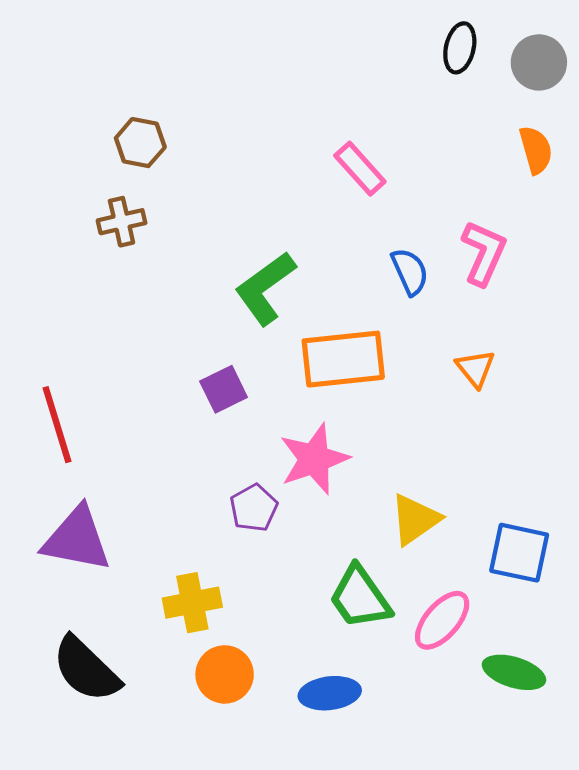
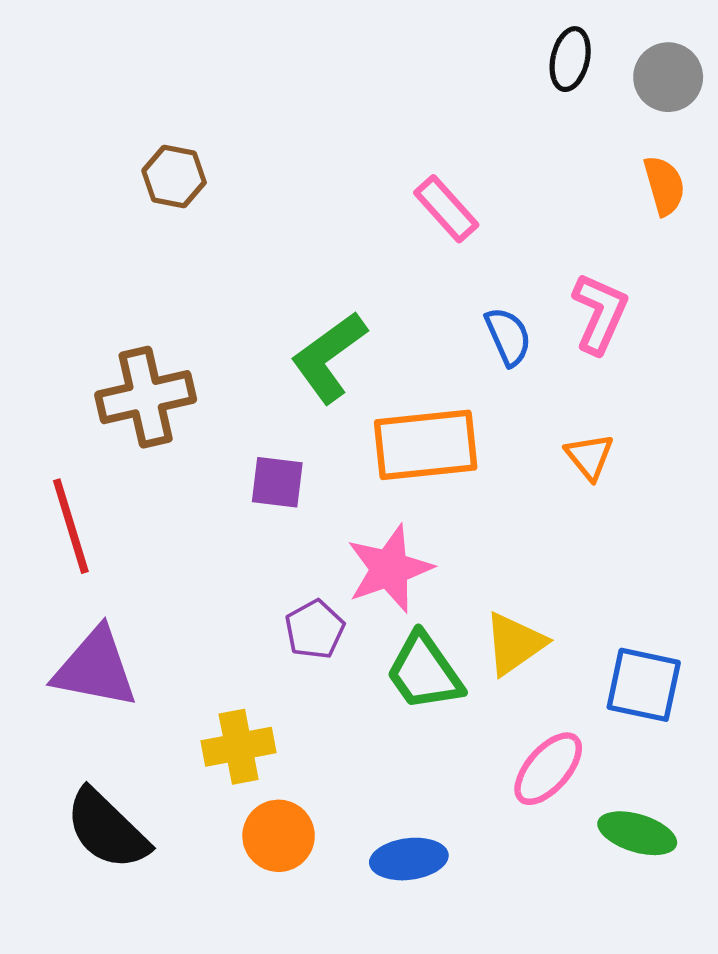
brown cross: (122, 222) -> (146, 397), moved, size x1.6
purple square: (224, 389) -> (277, 482), turned 33
green trapezoid: (360, 597) -> (424, 672), moved

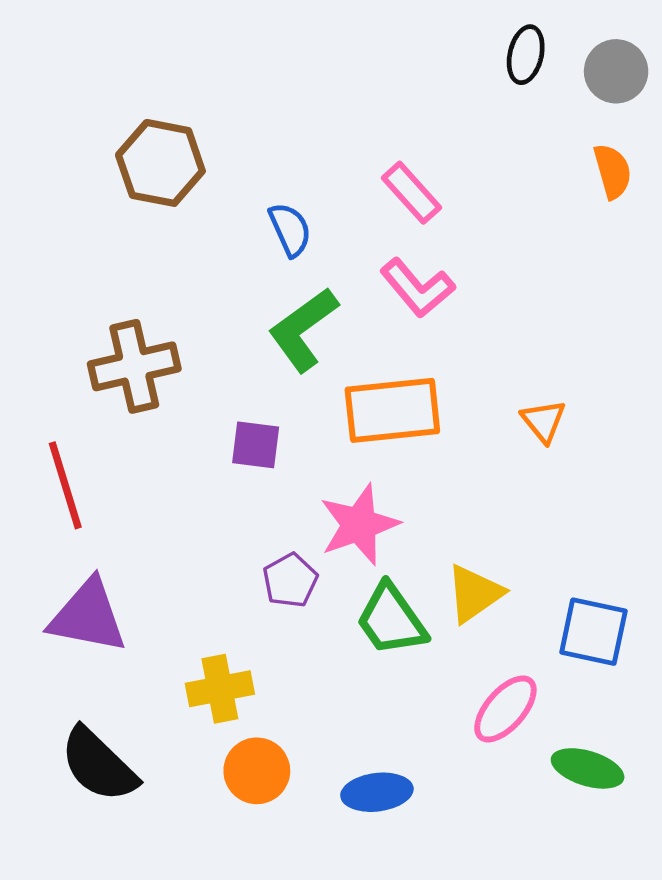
brown hexagon: (174, 176) -> (160, 163), size x1.5
pink L-shape: (600, 313) -> (417, 288), moved, turned 116
blue semicircle: (508, 336) -> (290, 230), moved

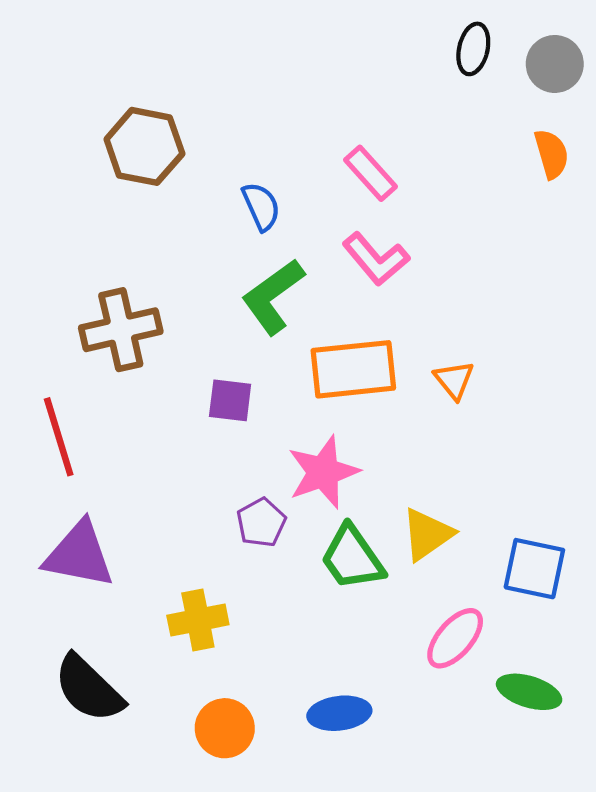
orange triangle: (543, 421) -> (454, 380), moved
orange circle: (257, 771) -> (225, 728), moved

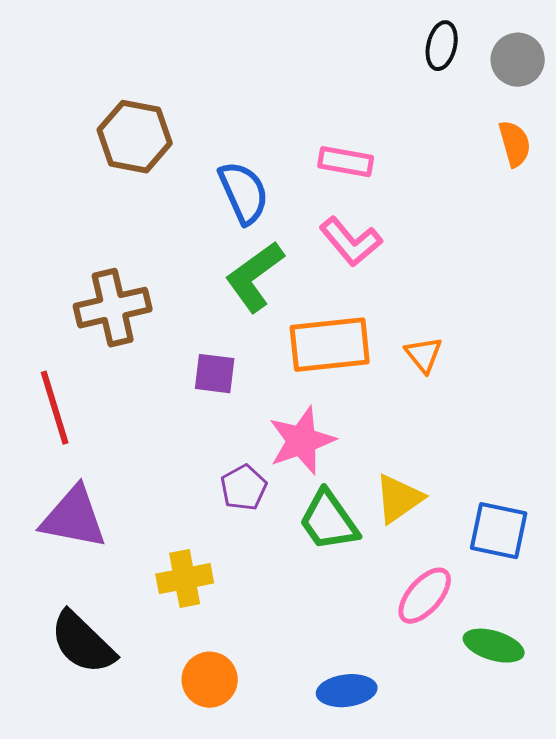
pink rectangle: (370, 173) -> (346, 162), turned -38
blue semicircle: (261, 206) -> (244, 193), size x1.4
blue ellipse: (339, 713) -> (347, 691), moved

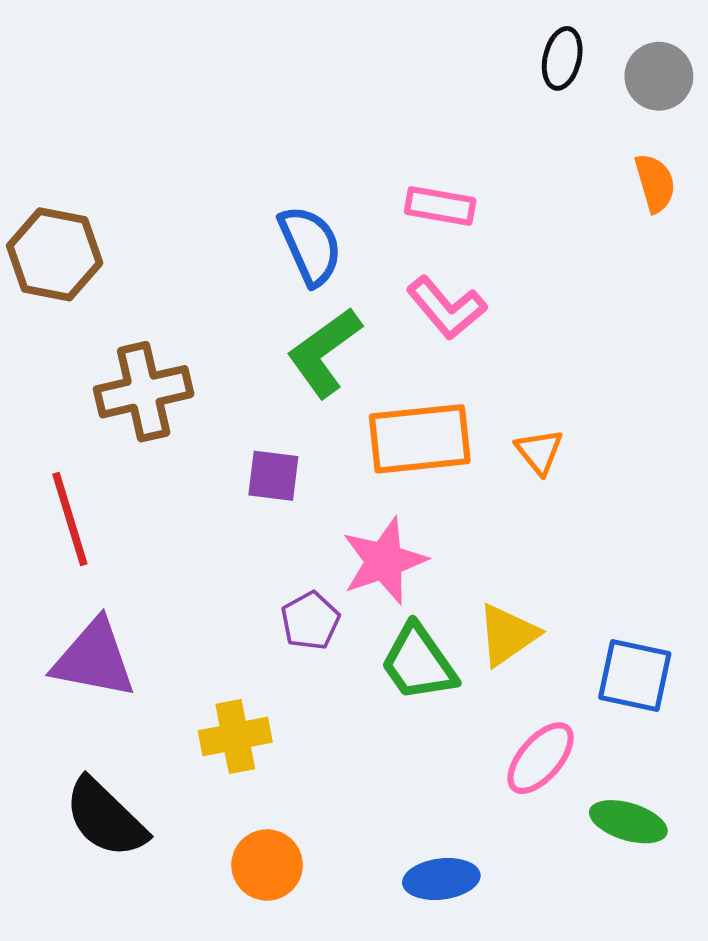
brown hexagon: (135, 137) -> (55, 254), moved

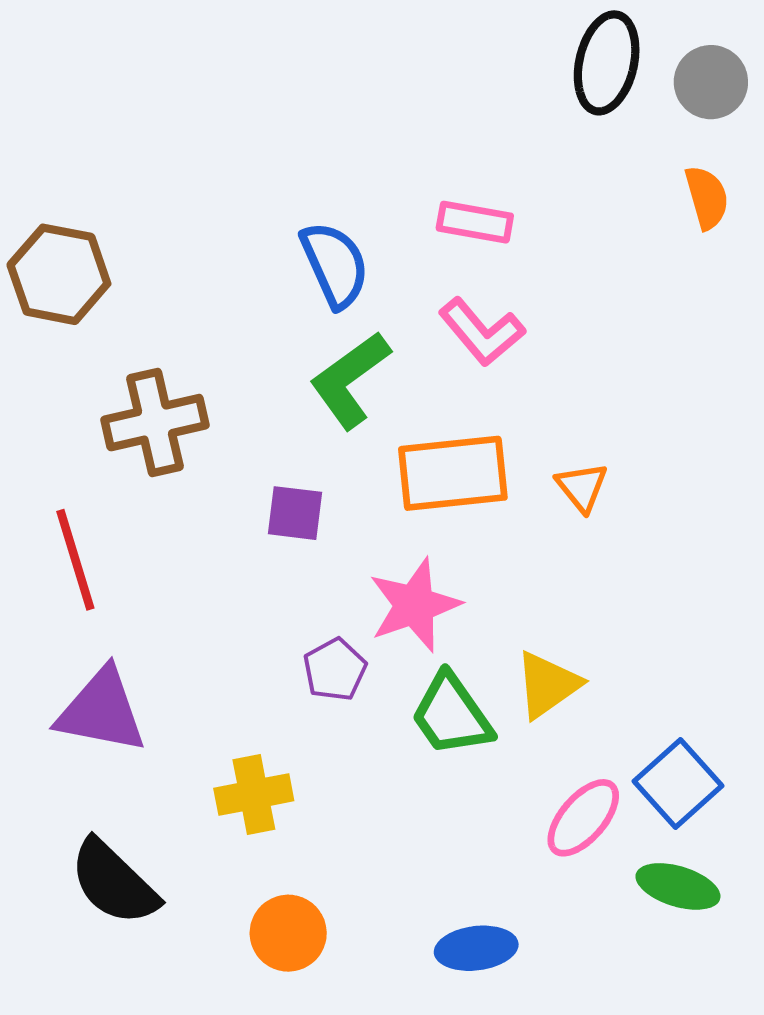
black ellipse: (562, 58) -> (607, 63), size x1.5
blue square: (635, 675) -> (678, 784), moved, turned 36

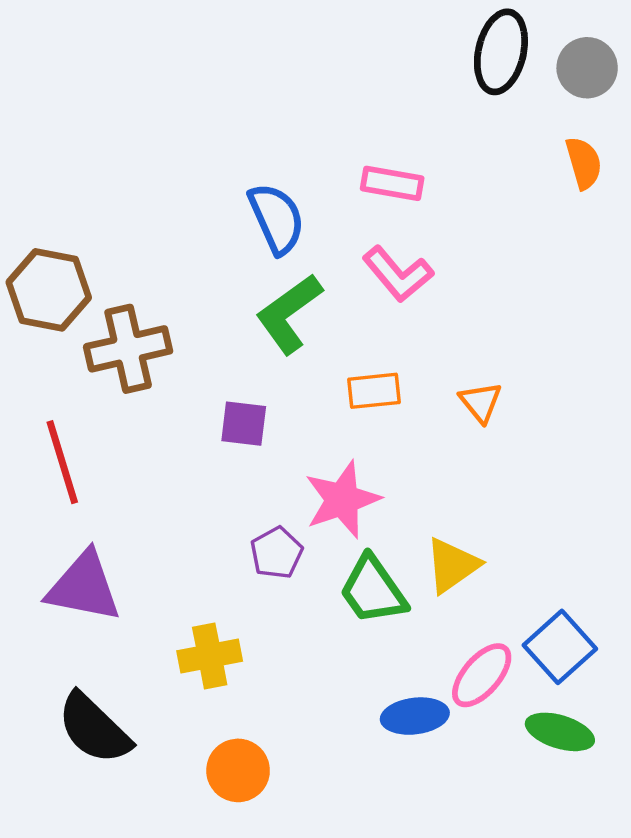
brown hexagon: (59, 274) -> (49, 290), moved
orange rectangle: (453, 473) -> (374, 391), size x0.6
blue ellipse: (476, 948) -> (415, 716), moved

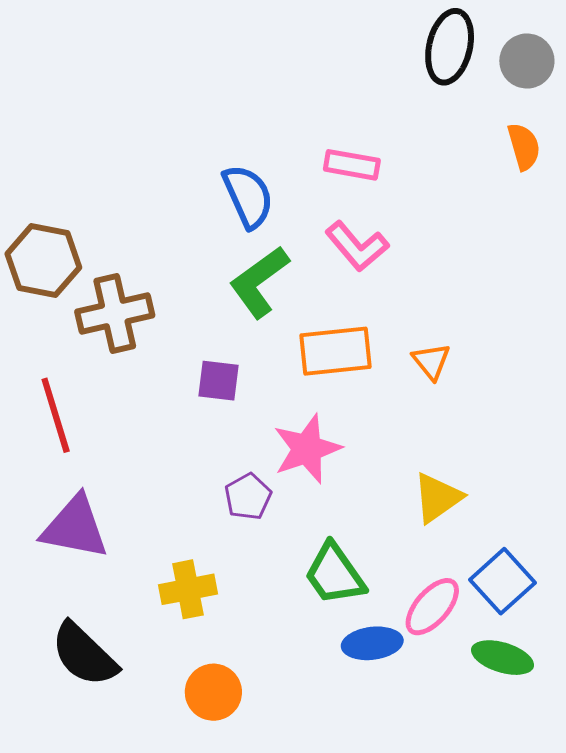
orange rectangle: (374, 391) -> (336, 351), size x1.5
yellow triangle: (452, 565) -> (437, 498), moved
green trapezoid: (373, 590) -> (335, 574), moved

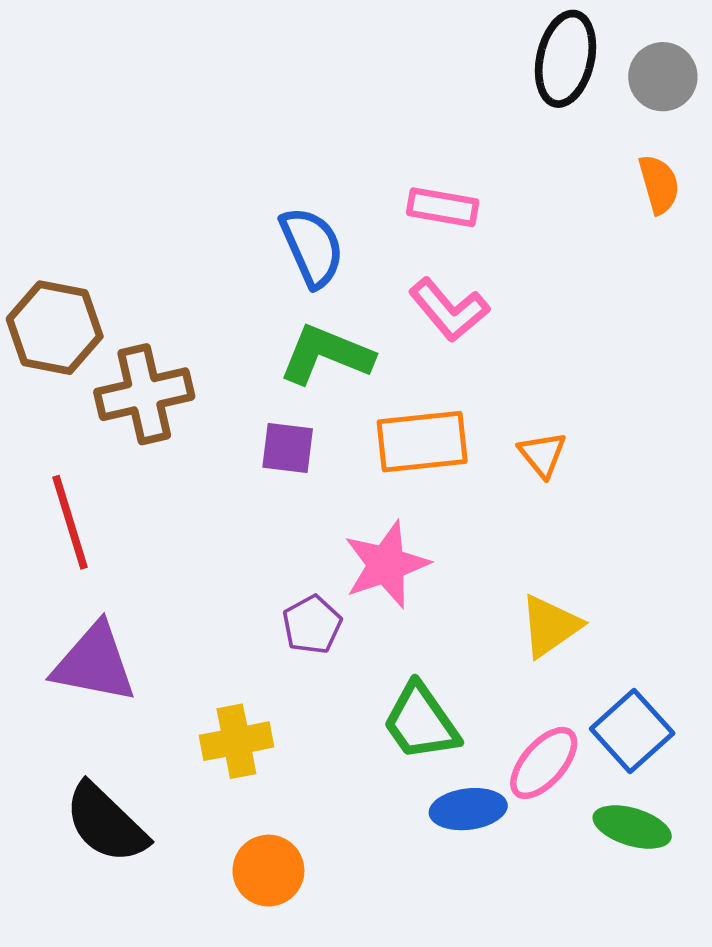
green L-shape: (259, 282) -> (326, 355), turned 58
purple square: (218, 381) -> (288, 448), moved

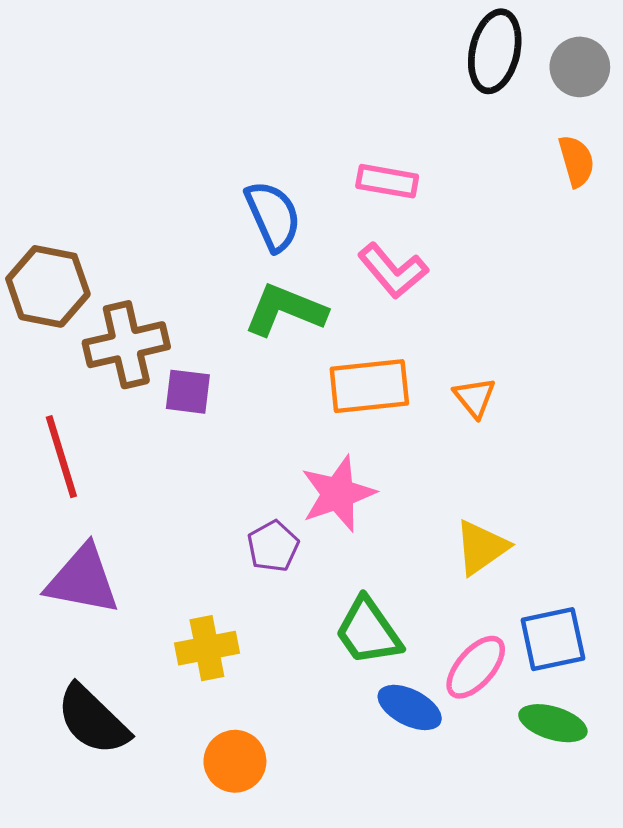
purple square: (288, 448) -> (188, 392), moved
blue square: (632, 731) -> (553, 639), turned 30
blue ellipse: (468, 809) -> (410, 707), turned 34

